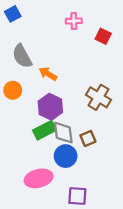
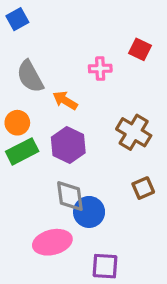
pink cross: (74, 21) -> (100, 69), moved
green rectangle: (44, 130) -> (22, 151), moved
gray diamond: (63, 133) -> (70, 196), moved
brown square: (88, 138) -> (143, 188), moved

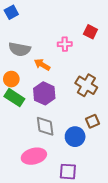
gray semicircle: (30, 76) -> (20, 49), turned -50
green rectangle: (22, 151) -> (14, 98), turned 60
blue circle: (89, 212) -> (75, 137), moved

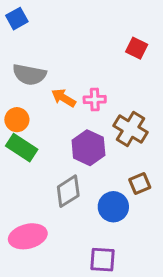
pink cross: (65, 44) -> (95, 99), moved
purple hexagon: (44, 93) -> (88, 148), moved
gray diamond: (45, 126) -> (68, 191), turned 65
pink ellipse: (34, 156) -> (28, 236), moved

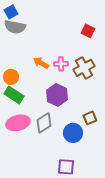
gray semicircle: (29, 75) -> (15, 27), moved
brown cross: (130, 129) -> (84, 68), moved, turned 30
pink ellipse: (28, 236) -> (18, 123), moved

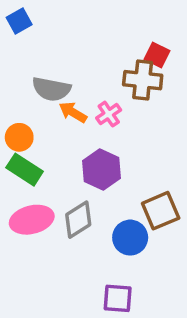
gray semicircle: (15, 27) -> (51, 89), moved
pink cross: (61, 64) -> (109, 114), turned -32
brown cross: (84, 68) -> (143, 80), moved, turned 35
brown square: (90, 118) -> (161, 211), size x1.5

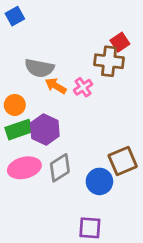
red square: (157, 55) -> (120, 42), turned 30
green rectangle: (25, 170) -> (19, 130), turned -52
purple hexagon: (101, 170) -> (45, 130), moved

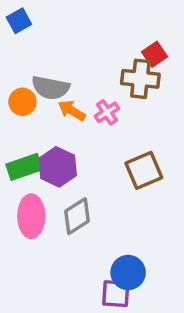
orange circle: (15, 105) -> (22, 102), moved
brown square: (123, 161) -> (144, 170), moved
pink ellipse: (24, 168) -> (31, 216), turned -76
blue circle: (99, 181) -> (128, 272), moved

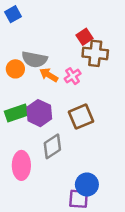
red square: (154, 54) -> (85, 37), moved
brown square: (144, 170) -> (81, 117), moved
pink ellipse: (31, 216) -> (21, 165), moved

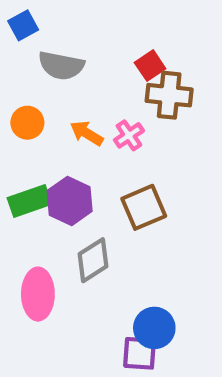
gray semicircle: (34, 59) -> (61, 66), moved

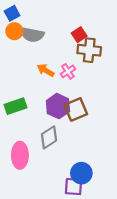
orange circle: (27, 123) -> (14, 31), moved
purple hexagon: (70, 201) -> (58, 106), moved

